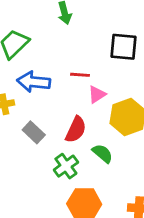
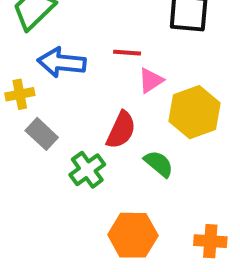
gray rectangle: (34, 132) -> (42, 134), moved
green cross: (66, 166) -> (87, 170), moved

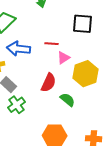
green cross: (87, 170) -> (17, 105), moved

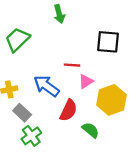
blue arrow: (19, 49) -> (46, 86), moved, turned 30

